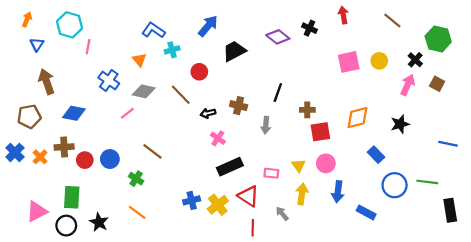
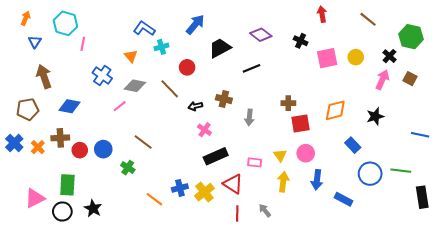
black cross: (309, 28) -> (301, 41), moved
black line: (278, 92) -> (251, 68), moved, turned 48
orange line: (137, 212) -> (154, 199), moved
gray arrow: (282, 214) -> (265, 210), moved

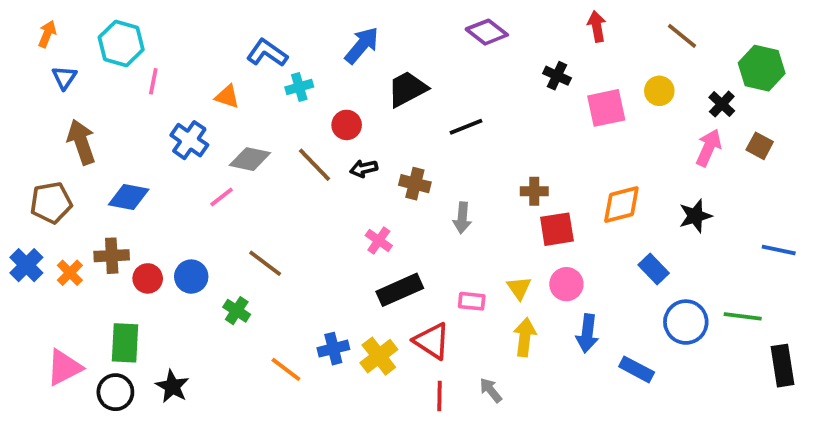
purple diamond: (261, 35) -> (487, 32), moved
orange triangle: (131, 56) -> (227, 97), moved, turned -32
yellow circle: (356, 57) -> (659, 91), moved
black arrow: (195, 106) -> (364, 169), moved

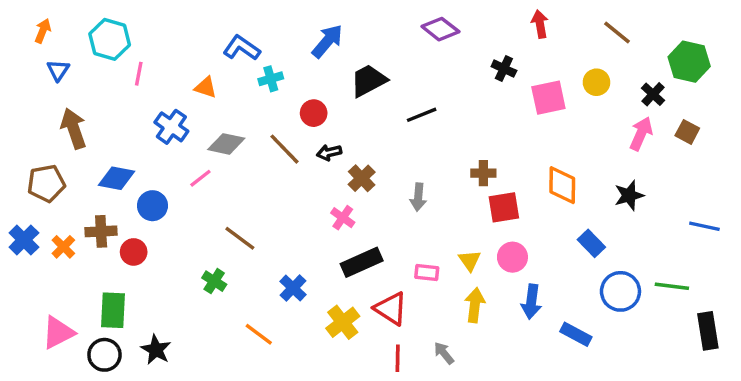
brown cross: (415, 184) -> (362, 178), moved, turned 32
orange diamond: (621, 205) -> (562, 185), turned -75
blue circle: (191, 277) -> (152, 206), moved
blue cross: (333, 349) -> (293, 288), moved, turned -32

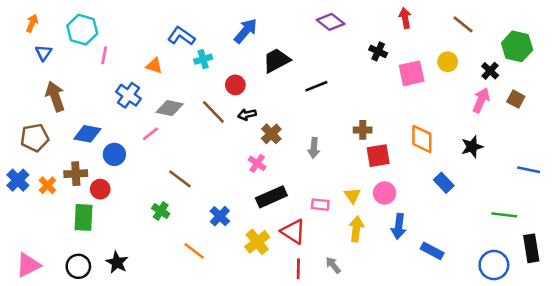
blue circle: (620, 291) -> (494, 265), moved
green rectangle: (113, 310) -> (83, 217), moved
pink triangle: (58, 333) -> (28, 265), moved

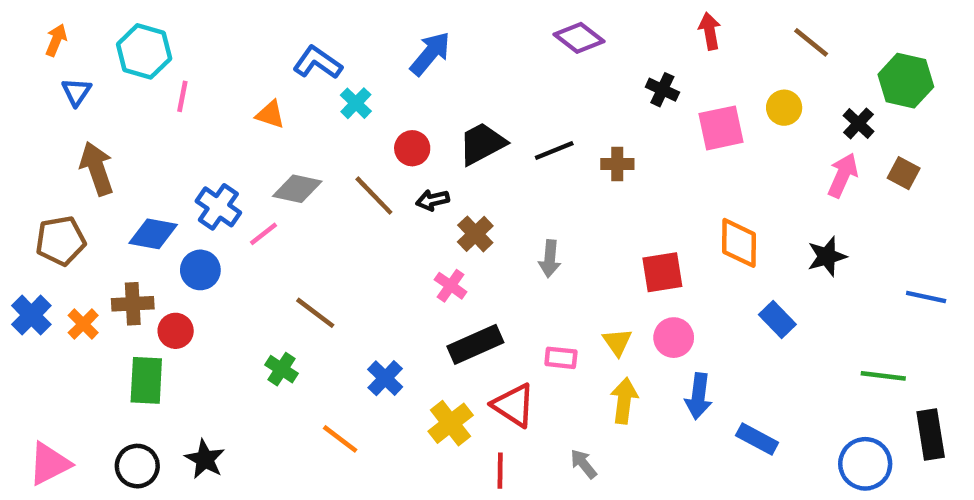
cyan cross: (203, 59) -> (356, 103), turned -30
black trapezoid: (276, 60) -> (482, 144), moved
blue cross: (129, 95) -> (218, 207), moved
brown cross: (363, 130) -> (617, 164), moved
red line: (298, 269) -> (500, 471), moved

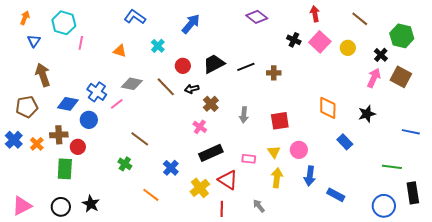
blue L-shape: (318, 63) -> (135, 17), moved
pink square: (721, 128) -> (320, 42), moved, turned -35
brown square: (904, 173) -> (401, 77), size x1.5
red square: (662, 272) -> (280, 121), moved

